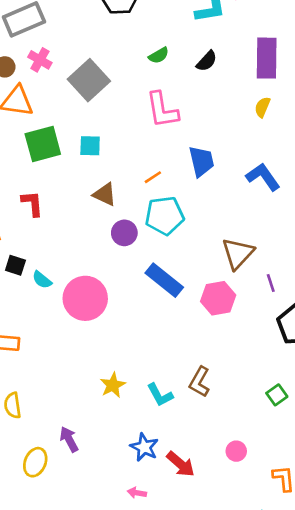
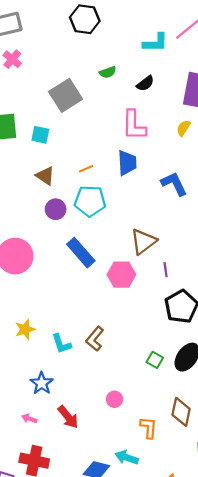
gray square: (89, 80) -> (66, 95), moved
pink L-shape: (162, 110) -> (134, 125), moved
green square: (277, 395) -> (155, 360), turned -35
red arrow: (181, 464) -> (68, 417), moved

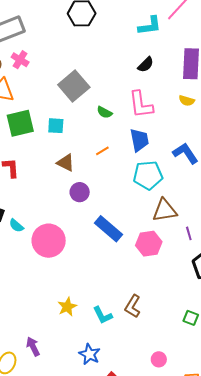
green semicircle: (108, 72) -> (104, 112), moved, turned 56
yellow semicircle: (183, 128) -> (187, 101), turned -98
cyan pentagon: (90, 201) -> (148, 175), moved
brown triangle: (143, 241) -> (165, 210), turned 36

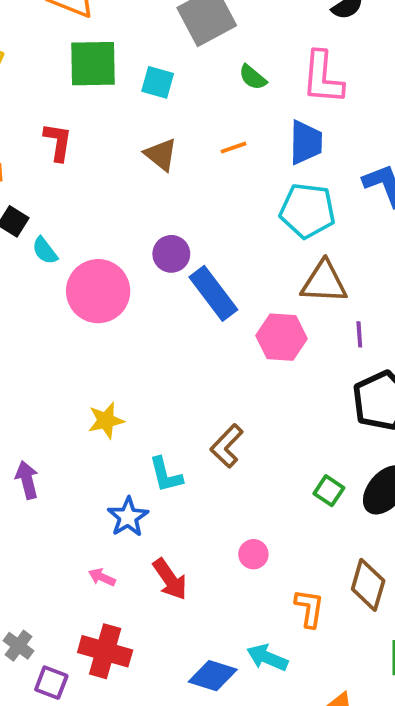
purple circle: (80, 192) -> (171, 254), moved
cyan L-shape: (103, 315) -> (166, 475), moved

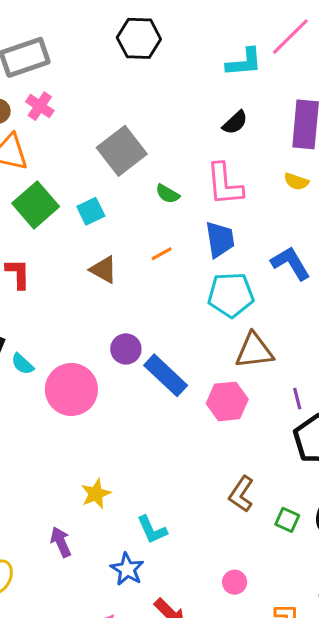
green square: (93, 64) -> (36, 205), turned -30
cyan square: (158, 82) -> (91, 211), turned -32
purple line: (359, 334) -> (297, 399), moved
brown L-shape: (227, 446) -> (241, 494), moved
purple arrow: (27, 480) -> (61, 542), moved

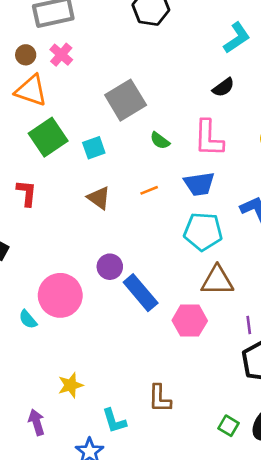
cyan L-shape: (244, 62) -> (237, 38), turned -36
blue trapezoid: (220, 239) -> (199, 184), turned 84
cyan semicircle: (22, 364) -> (28, 319), moved
brown L-shape: (241, 494) -> (160, 399), moved, turned -40

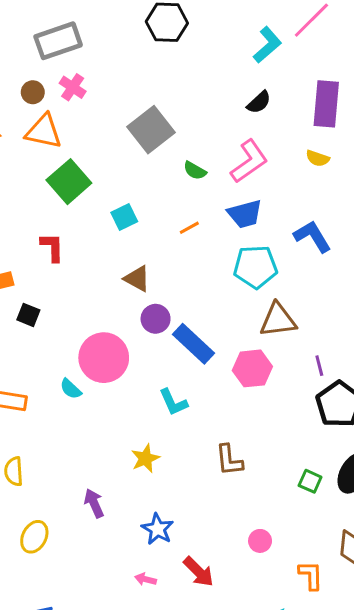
pink L-shape: (209, 138) -> (249, 161), turned -120
cyan square: (94, 148) -> (124, 217), moved
brown triangle: (99, 198) -> (137, 279), moved
yellow star: (71, 385) -> (145, 458), moved
cyan L-shape: (114, 421) -> (173, 402), moved

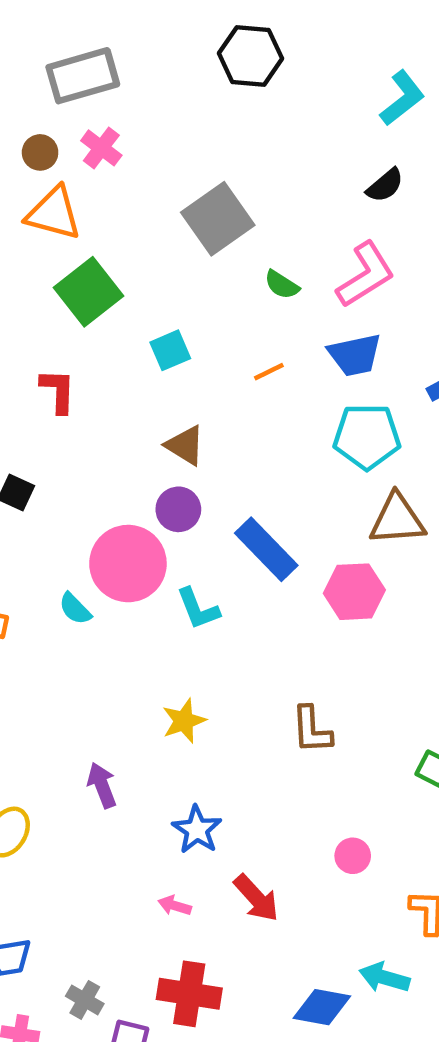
purple circle: (156, 319) -> (178, 509), moved
cyan L-shape: (173, 402) -> (198, 609), moved

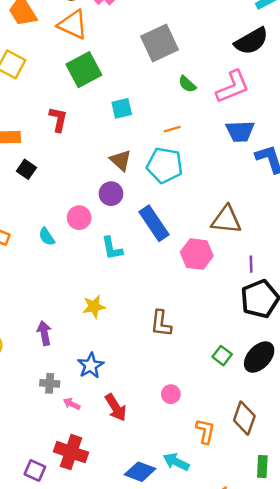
black semicircle: (385, 185) -> (251, 41), size x1.6
blue trapezoid: (355, 355) -> (240, 131), moved
cyan pentagon: (367, 436) -> (165, 165), moved
pink circle: (128, 564) -> (79, 218), size x0.6
gray cross: (85, 1000) -> (50, 383), moved, turned -36

